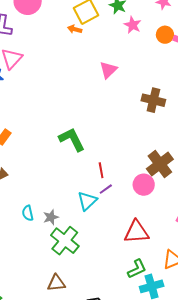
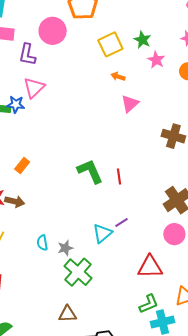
orange arrow: (75, 29) -> (118, 77), moved
red line: (101, 170) -> (119, 177), moved
pink circle: (144, 185) -> (174, 234), moved

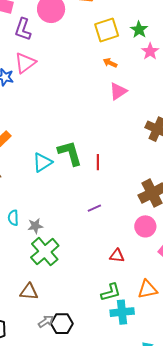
cyan triangle: (102, 233) -> (42, 162), moved
red triangle: (150, 267) -> (117, 256), size x0.6

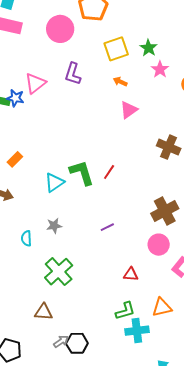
purple L-shape: (23, 29) -> (73, 74), moved
red line: (98, 162) -> (109, 172), moved, turned 35
gray star: (35, 226) -> (54, 226), moved

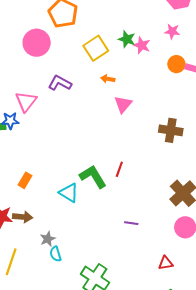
pink star: (160, 69) -> (142, 45), moved
purple L-shape: (73, 74) -> (60, 83), turned 115
cyan triangle: (54, 182) -> (69, 193), turned -40
gray star: (54, 226) -> (48, 239), moved
purple line: (107, 227) -> (131, 223), turned 48

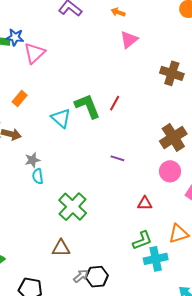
pink triangle: (26, 102) -> (34, 53), moved

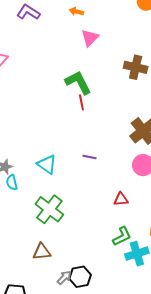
red line: (115, 103) -> (81, 102), turned -35
green L-shape: (87, 106) -> (78, 83), moved
cyan triangle: (61, 118) -> (47, 164), moved

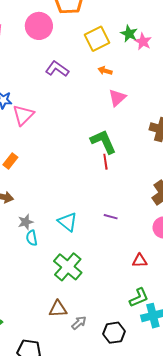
black hexagon: (80, 277) -> (114, 333), moved
gray arrow: (64, 278) -> (79, 323), moved

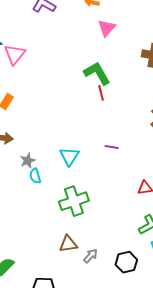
cyan triangle: (68, 222) -> (69, 156), turned 30
green cross: (68, 267) -> (74, 201), turned 36

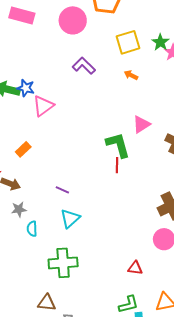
pink triangle: (107, 28) -> (141, 124), moved
purple line: (112, 147) -> (62, 190), moved
gray star: (28, 161) -> (19, 209), moved

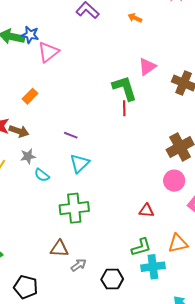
cyan semicircle: (32, 229) -> (42, 175), turned -49

